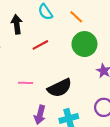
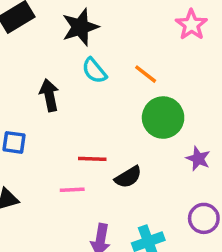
red line: (40, 45) -> (92, 159), moved, turned 35
black semicircle: (60, 88) -> (128, 177), moved, size x0.7

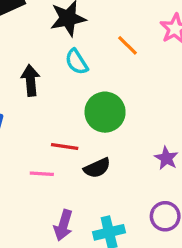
orange line: (146, 74) -> (128, 45), moved
green circle: (163, 118) -> (105, 112), moved

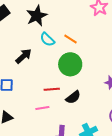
orange line: (128, 45) -> (71, 39), moved
black arrow: (30, 80) -> (24, 56), turned 66

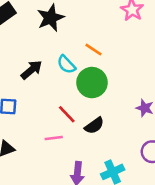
cyan semicircle: (47, 39) -> (66, 64), moved
red line: (52, 89) -> (67, 114), turned 49

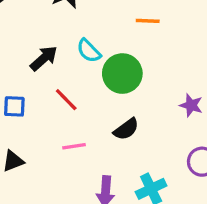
orange line: (93, 50) -> (148, 21), moved, turned -30
red line: (67, 114) -> (66, 100), moved

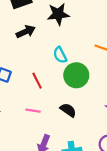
black arrow: (44, 58) -> (26, 32), moved
black semicircle: (126, 129) -> (68, 110), turned -126

